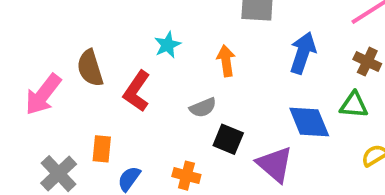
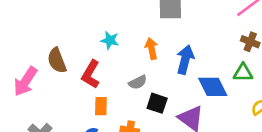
cyan star: (168, 45) -> (110, 40), turned -30
blue arrow: (303, 53) -> (185, 60), moved
orange rectangle: (102, 149) -> (101, 106), moved

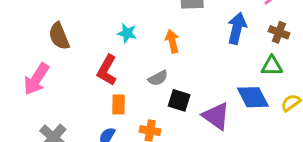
blue arrow: (185, 60) -> (237, 28), moved
brown semicircle: (57, 61) -> (59, 36), moved
blue diamond: (213, 87) -> (253, 97), moved

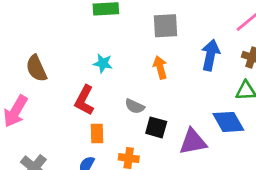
orange arrow: (172, 41) -> (160, 67), moved
gray semicircle: (158, 78) -> (135, 106), turned 54
purple triangle: (216, 116) -> (193, 142), turned -44

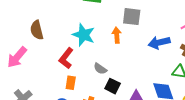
blue arrow: (210, 55) -> (159, 43), turned -125
cyan star: (103, 63) -> (84, 35), size x1.6
orange arrow: (160, 67) -> (117, 35), moved

